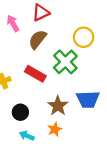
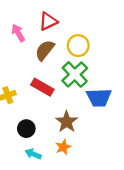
yellow circle: (84, 37) -> (78, 46), moved
blue trapezoid: (88, 99) -> (99, 97), moved

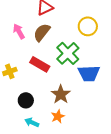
pink arrow: (18, 33) -> (19, 31), moved
yellow circle: (78, 46) -> (88, 26), moved

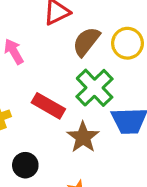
brown semicircle: (42, 32) -> (86, 42), moved
brown star: (61, 94) -> (83, 137), moved

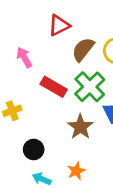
red rectangle: (48, 106) -> (54, 87), moved

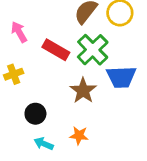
pink arrow: (24, 57) -> (19, 32), moved
orange star: (76, 171) -> (79, 135), turned 30

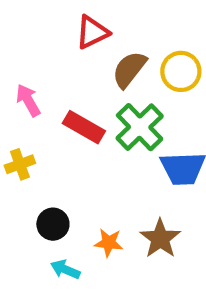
brown star: (83, 91) -> (160, 239), moved
orange star: (79, 135) -> (109, 243), moved

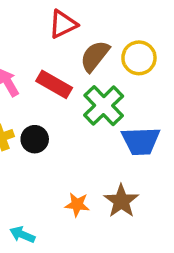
red rectangle: (84, 127) -> (54, 84), moved
black circle: (53, 224) -> (35, 139), moved
cyan arrow: (65, 269) -> (22, 235), moved

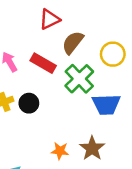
yellow circle: (139, 58) -> (113, 54), moved

